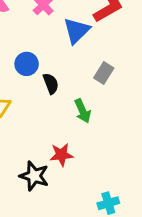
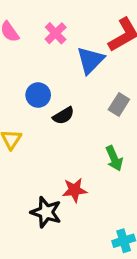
black semicircle: (51, 84) -> (63, 116), turned 80
green arrow: (83, 111) -> (114, 158), moved

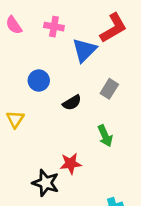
pink cross: (56, 33) -> (54, 27), turned -36
black semicircle: (63, 116) -> (72, 103), moved

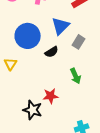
blue triangle: (84, 50) -> (61, 26), moved
blue circle: (39, 81) -> (28, 36), size x1.6

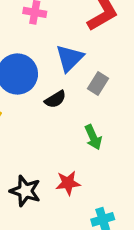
red star: (51, 96) -> (68, 183), moved

